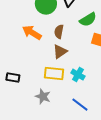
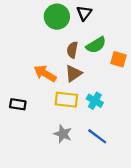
green semicircle: (88, 20) -> (96, 45), moved
orange arrow: (32, 33) -> (45, 73), moved
gray star: (43, 97) -> (63, 134), moved

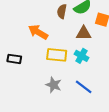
brown triangle: (73, 73) -> (84, 33), moved, turned 35

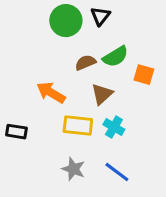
brown semicircle: (62, 11) -> (85, 63), turned 56
brown triangle: (84, 33) -> (102, 94), moved, turned -42

